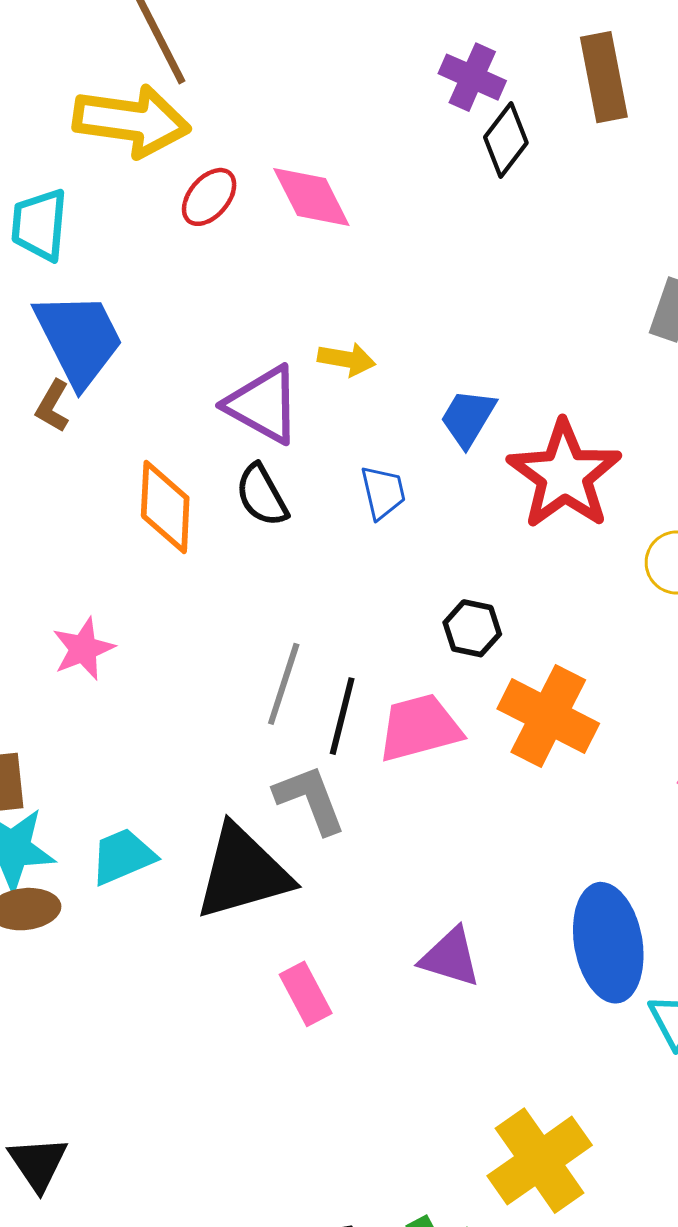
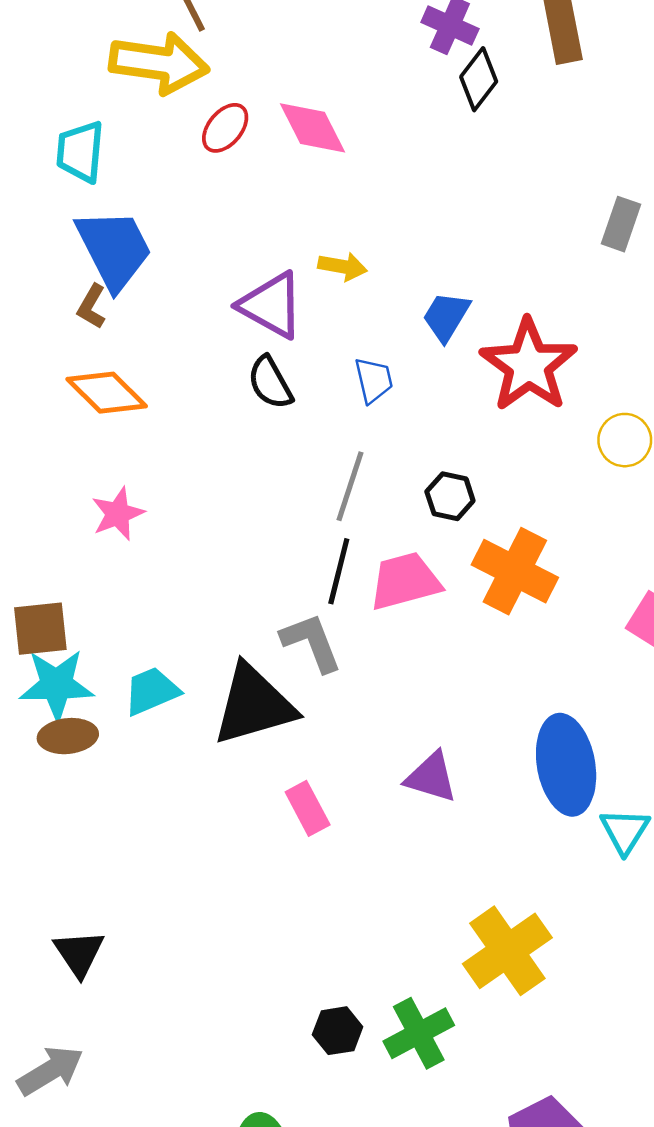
orange diamond: (165, 507) -> (107, 393), moved, turned -48
gray line: (284, 684) -> (350, 486), moved

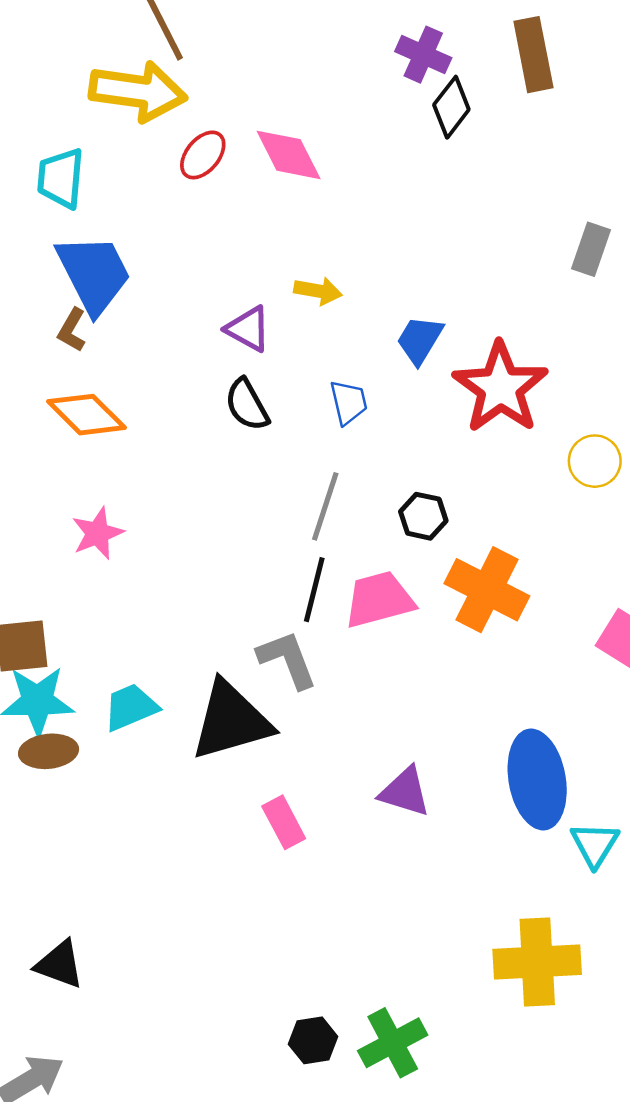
purple triangle: (271, 305) -> (248, 329), size x0.7
yellow cross: (507, 951) -> (537, 962), moved, turned 32
black triangle: (79, 953) -> (60, 964), turned -36

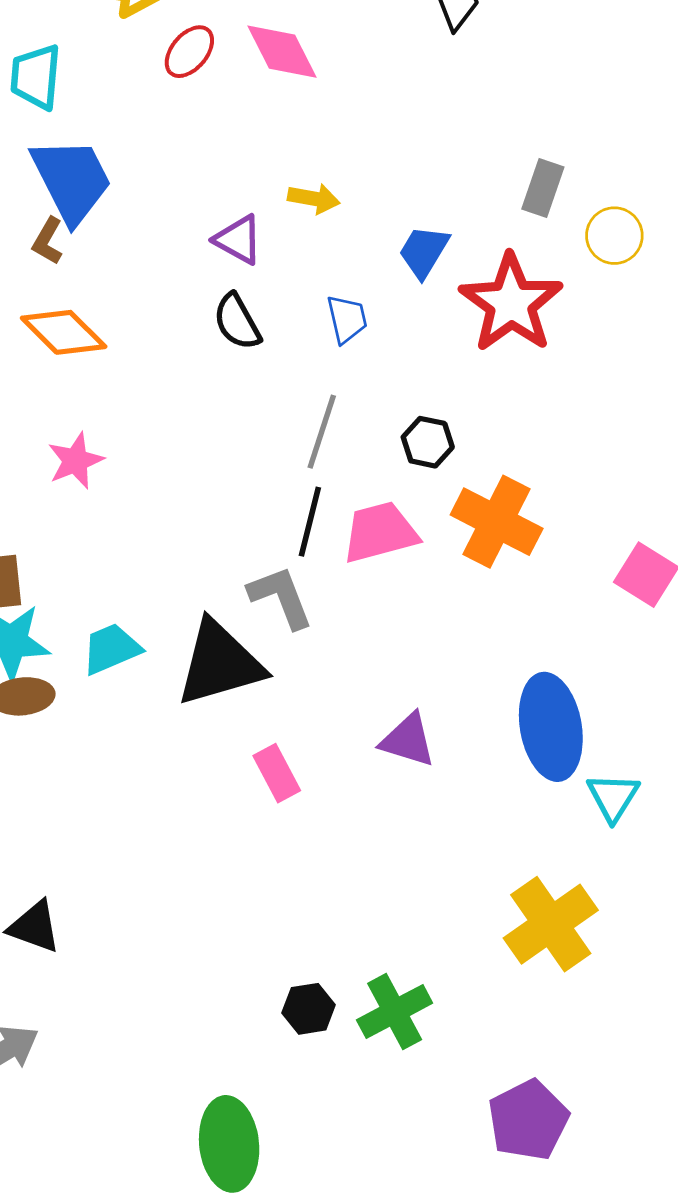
gray rectangle: (591, 249) -> (543, 188), moved
yellow circle: (595, 461) -> (614, 236), moved
yellow cross: (537, 962) -> (551, 924), turned -32

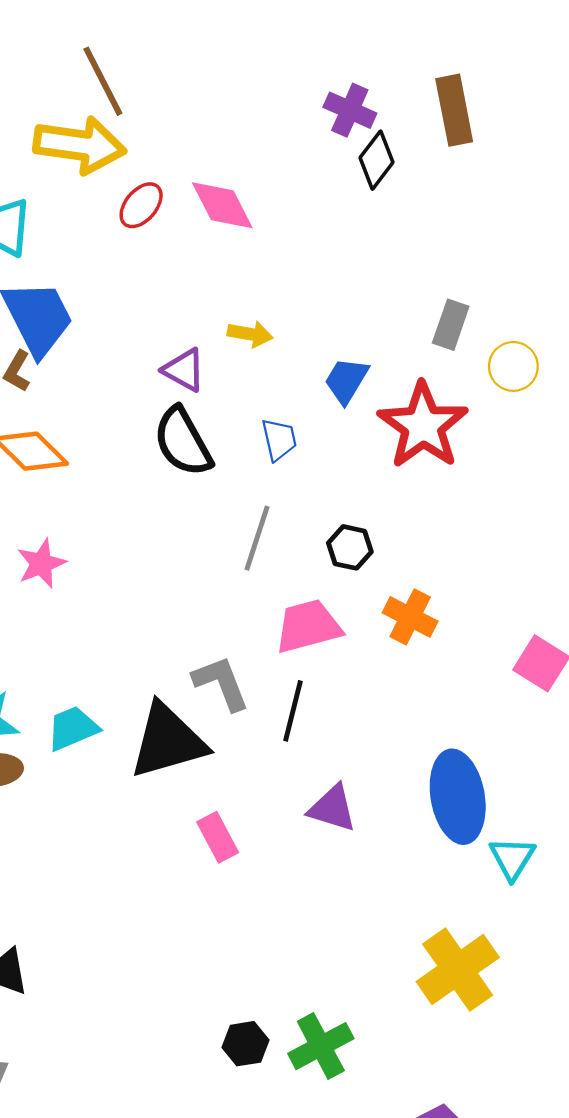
black semicircle: (237, 322) -> (183, 442), size x1.4
black line: (310, 522) -> (293, 711), moved
orange cross: (497, 522) -> (410, 617), size x0.7

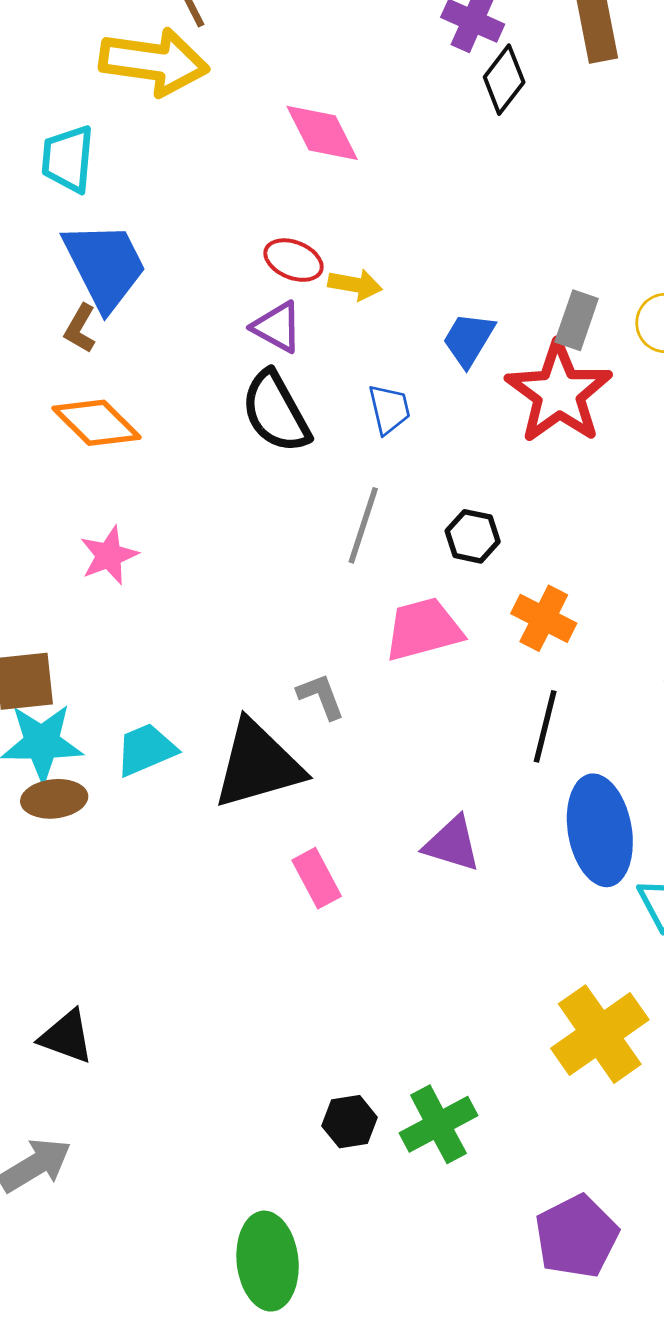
red ellipse: (141, 205) -> (293, 260), moved, turned 72
gray rectangle: (451, 325) -> (577, 320), moved
gray L-shape: (221, 683) -> (321, 696), size x0.7
black line: (293, 711) -> (545, 726), moved

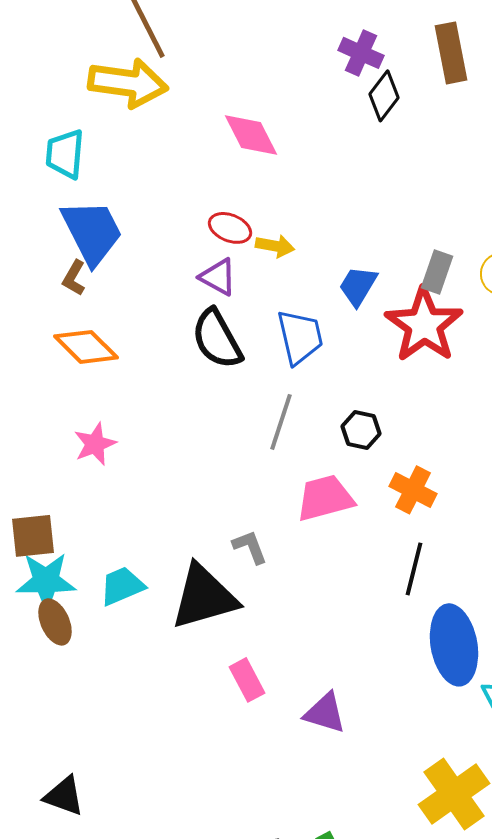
blue trapezoid: (389, 409) -> (300, 337), size x1.5
brown ellipse: (54, 799) -> (55, 622), turned 72
purple triangle: (452, 844) -> (325, 713), moved

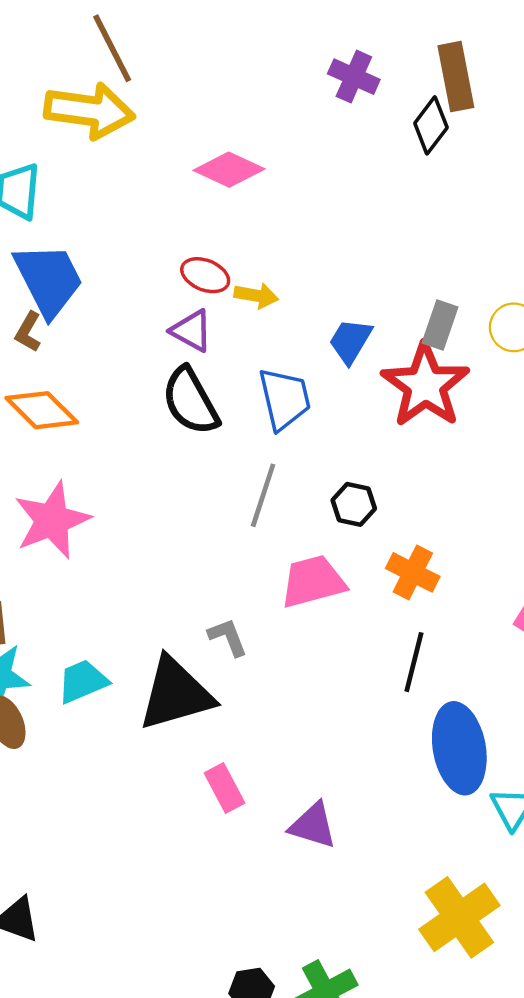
black diamond: (384, 96) -> (431, 125), moved
pink diamond: (251, 135) -> (229, 170), turned -38
pink star: (95, 444) -> (52, 520), size x1.6

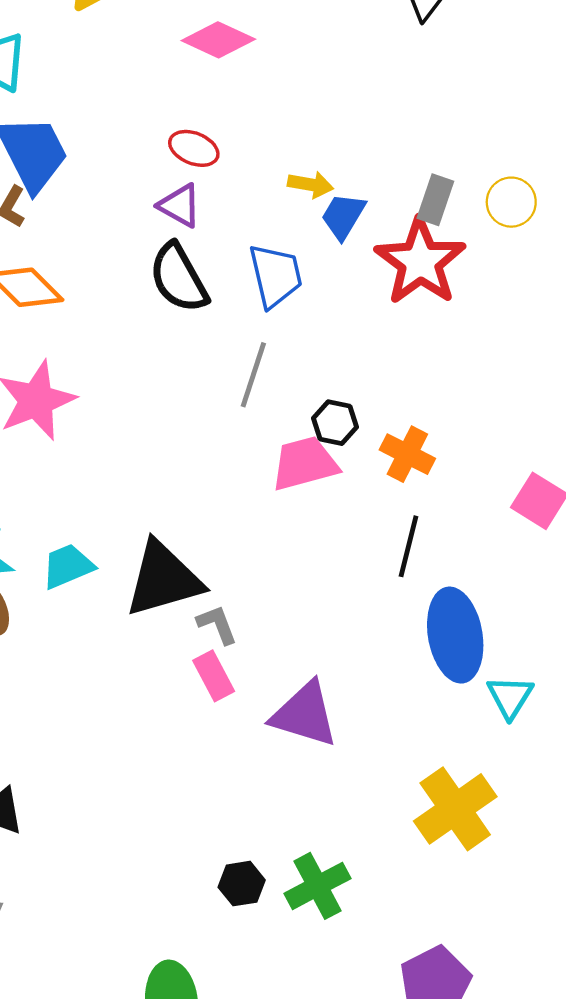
yellow arrow: (256, 296) -> (311, 185), moved
black hexagon: (354, 504) -> (335, 423), moved
gray L-shape: (228, 637) -> (217, 625), moved
purple triangle: (313, 825) -> (305, 714), size x1.4

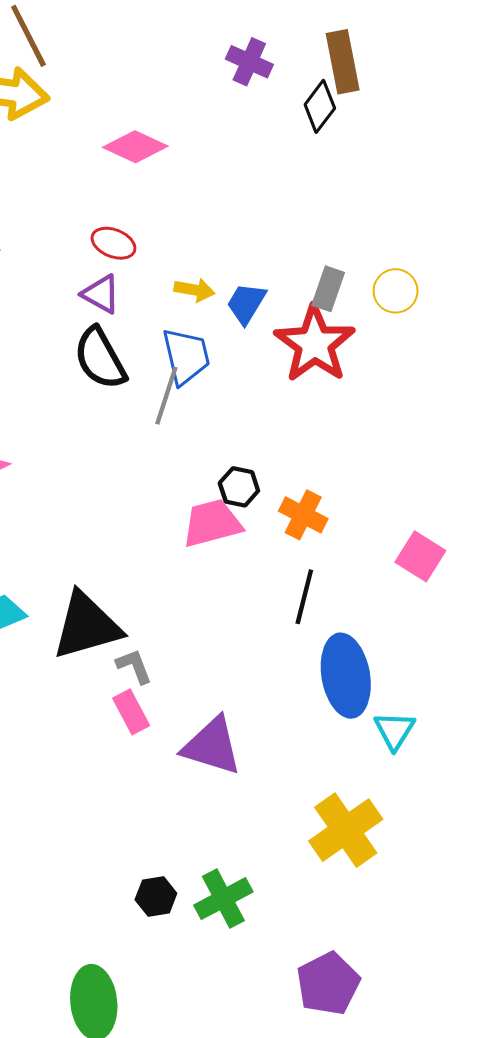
yellow arrow: (311, 185) -> (194, 290), moved
gray line: (253, 375) -> (166, 396), moved

